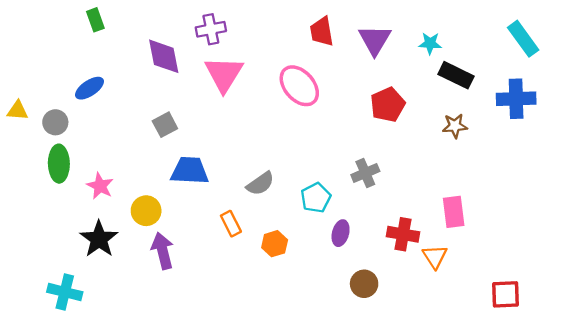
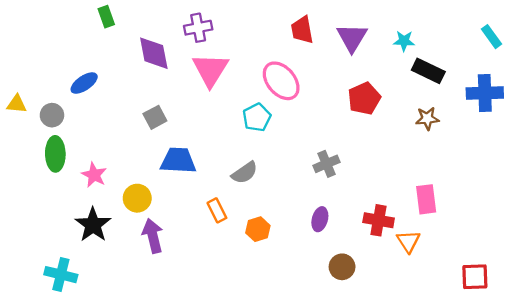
green rectangle: (95, 20) -> (106, 17), moved
cyan rectangle: (523, 39) -> (491, 37), size x0.7
gray cross: (365, 173) -> (327, 164), moved
cyan pentagon: (316, 198) -> (257, 117), moved

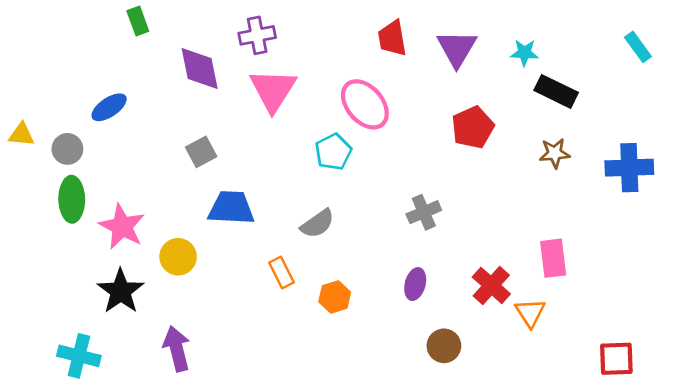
blue cross: (485, 93) -> (629, 168), moved
pink star: (94, 175) -> (122, 227), size x1.4
red cross: (379, 220) -> (491, 285), turned 32
purple arrow: (153, 236) -> (177, 349), moved

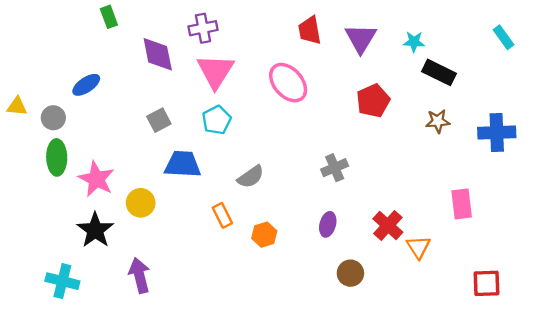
cyan pentagon: (333, 152) -> (217, 120), moved
pink rectangle: (553, 258) -> (462, 204), moved

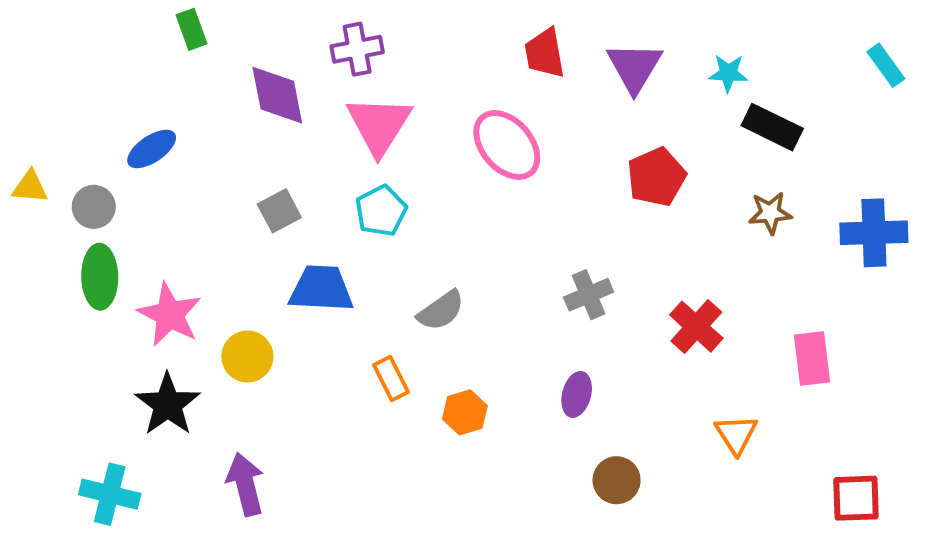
red cross: (388, 225) -> (696, 327), moved

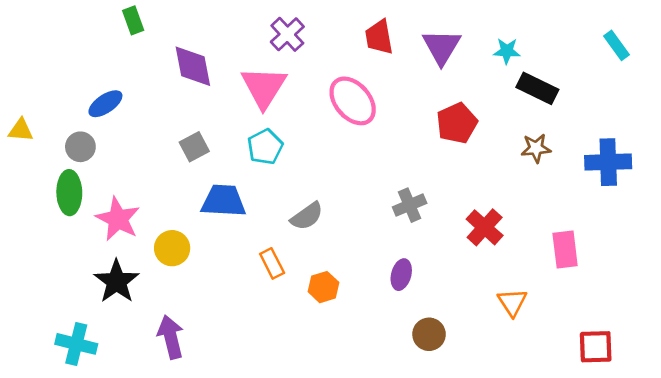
purple cross: (357, 49) -> (287, 34), moved, turned -32
gray circle: (94, 207) -> (80, 147), moved

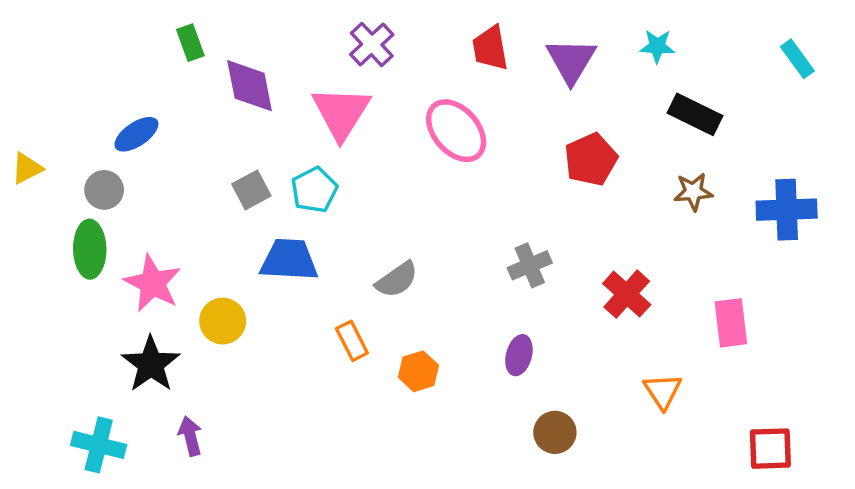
green rectangle: (133, 20) -> (190, 43), moved
cyan star: (507, 51) -> (657, 46), moved
yellow triangle: (21, 130) -> (27, 168), turned -32
cyan pentagon: (265, 147) -> (314, 190), moved
purple arrow: (171, 337) -> (190, 436), moved, size x0.7

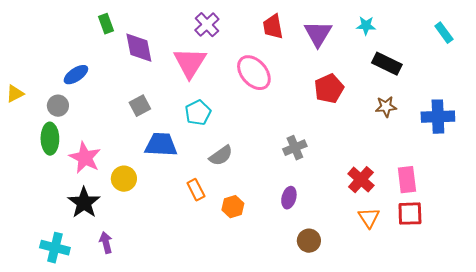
cyan pentagon: (314, 190) -> (198, 113), moved
red cross: (627, 294) -> (361, 180), moved
red square: (770, 449) -> (410, 214), moved

